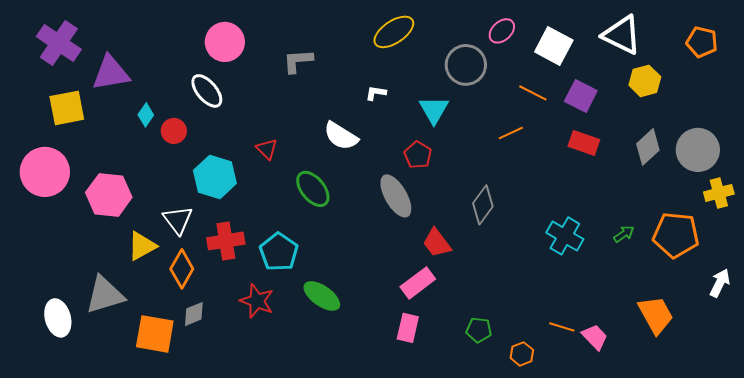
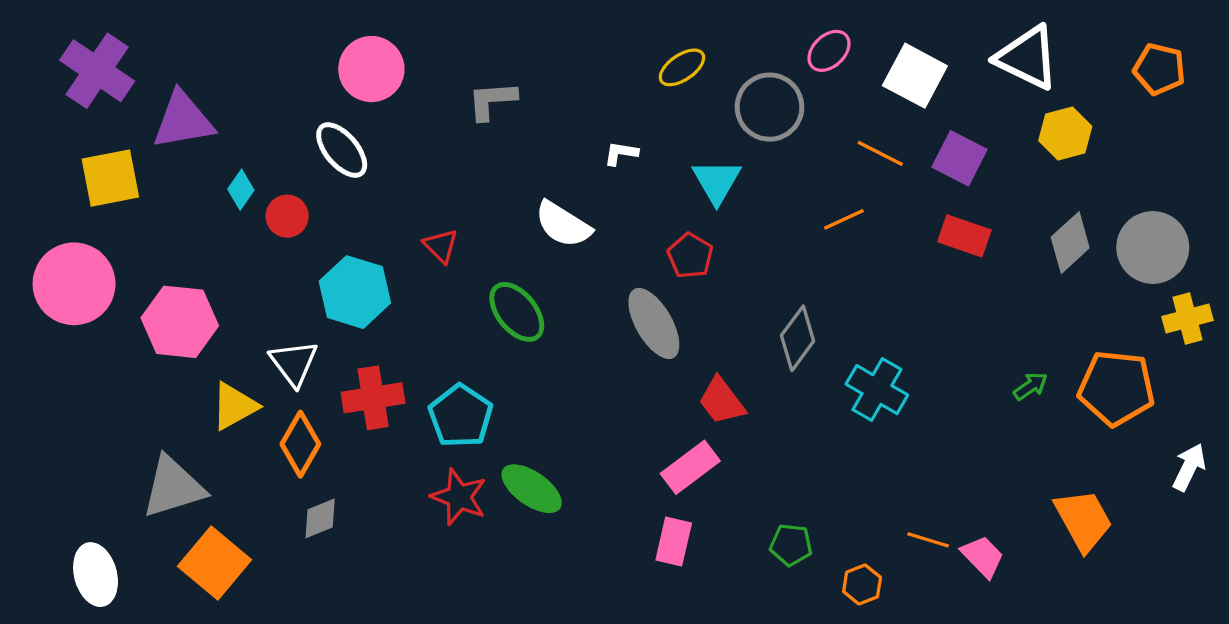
yellow ellipse: (394, 32) -> (682, 67), moved, size x0.7
cyan cross: (565, 236) -> (877, 390), moved
red star: (257, 301) -> (459, 497), moved
white ellipse: (58, 318) -> (96, 575), moved
orange square: (155, 334) -> (214, 563), moved, turned 30

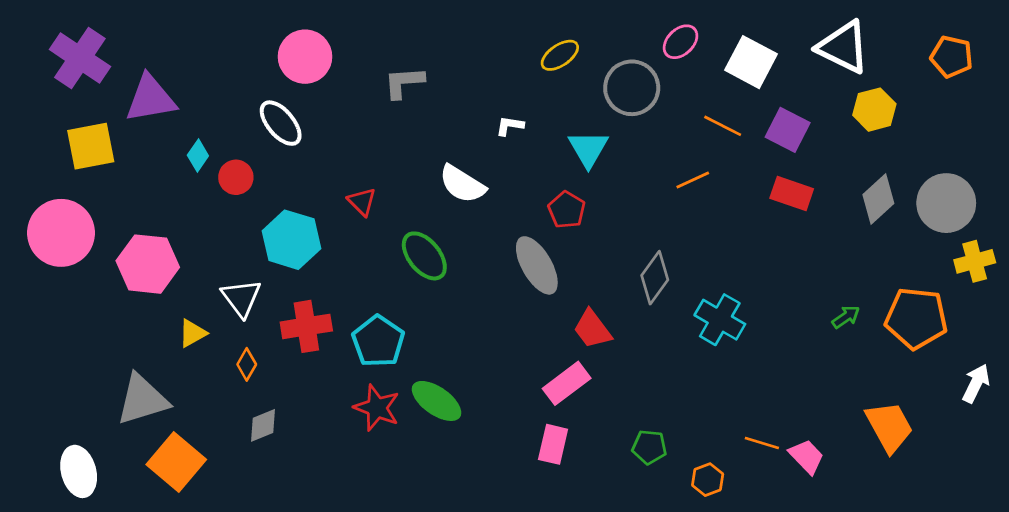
yellow triangle: (234, 406) -> (192, 333), size x0.7
orange diamond: (300, 444) -> (247, 364), size x0.6

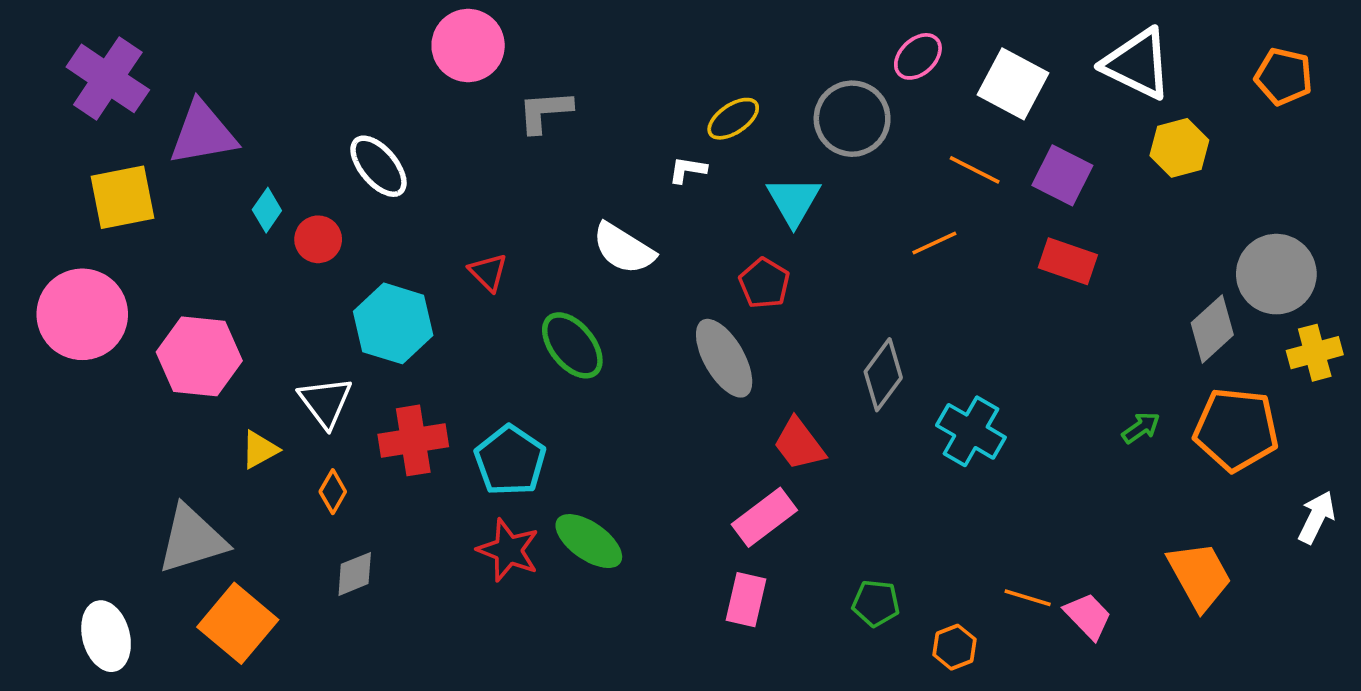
yellow ellipse: (560, 55) -> (733, 119), moved
pink circle: (305, 57) -> (468, 45), moved
gray diamond: (878, 199) -> (1212, 329), moved

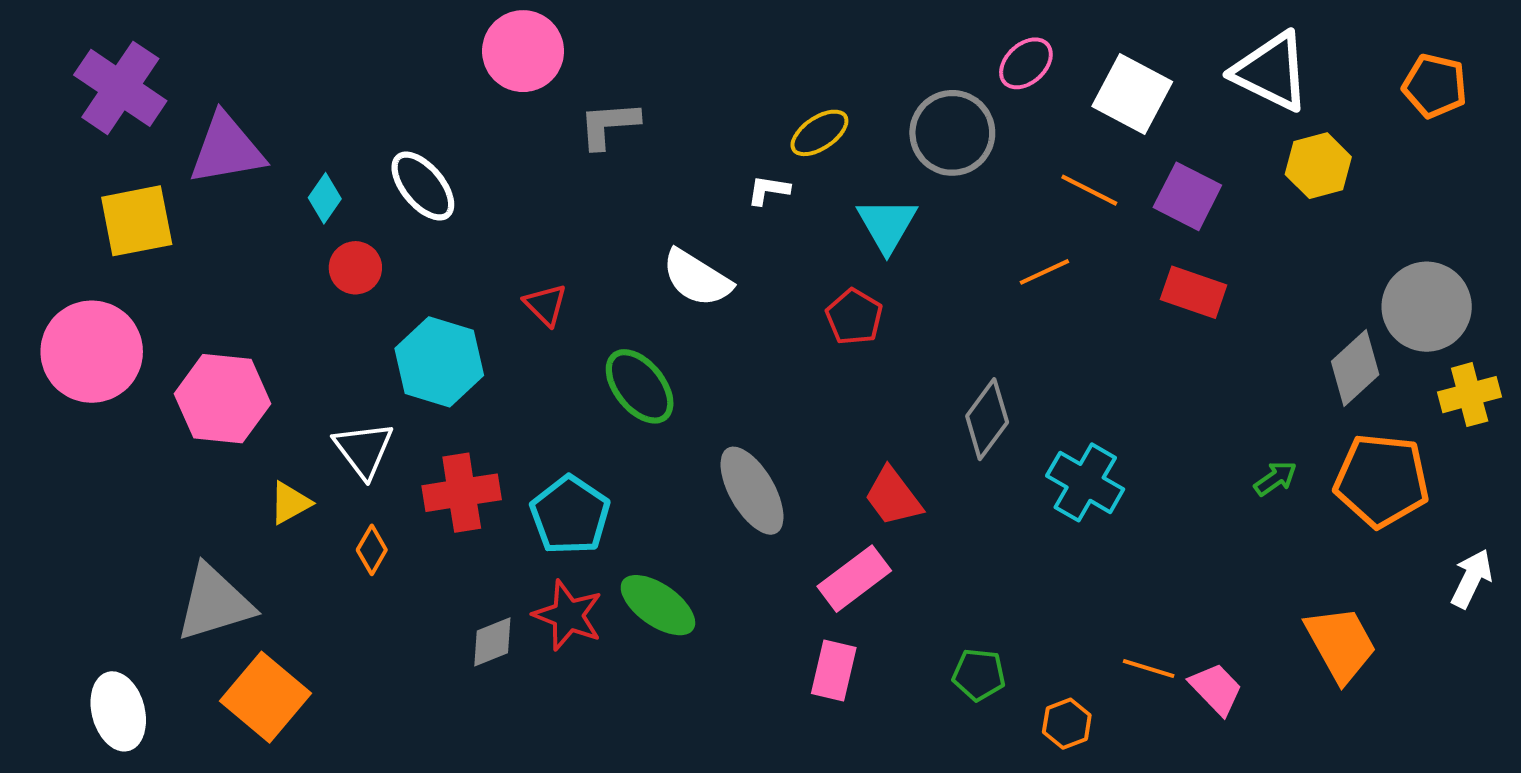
cyan diamond: (267, 210) -> (325, 198), moved
gray ellipse: (724, 358) -> (752, 491), moved
gray diamond: (355, 574) -> (492, 642), moved

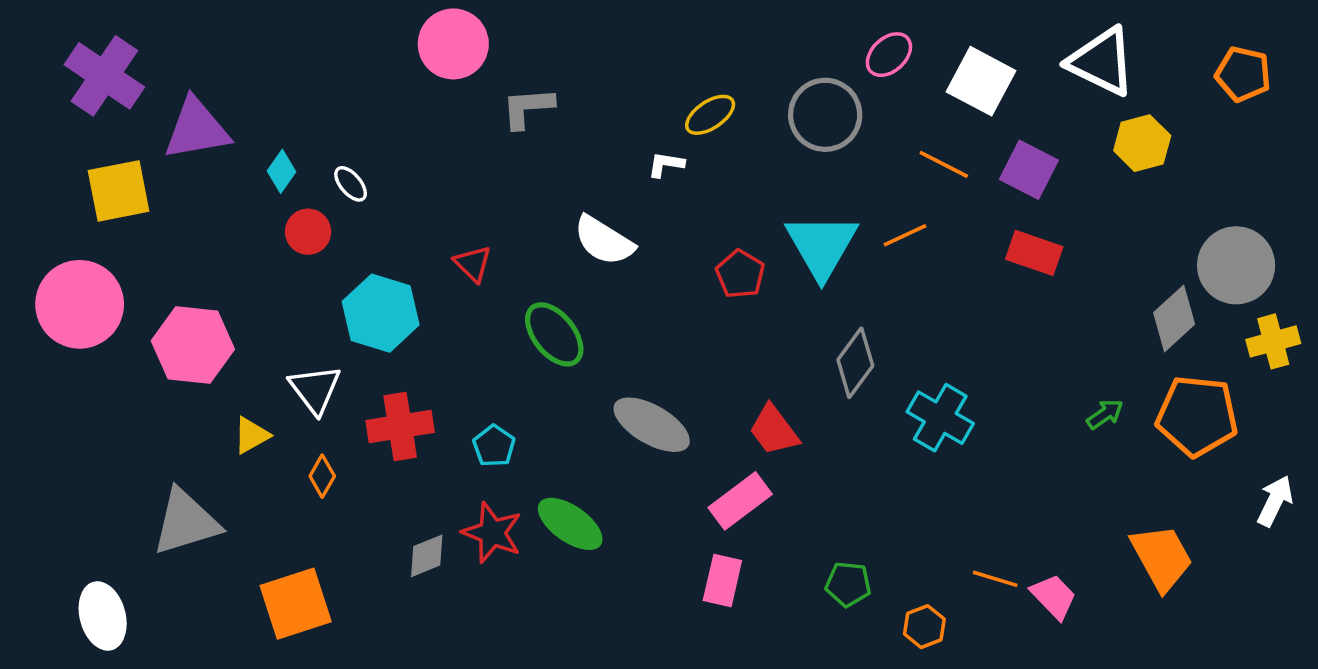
white ellipse: (423, 186) -> (351, 184), moved, size x0.6
cyan triangle: (887, 225) -> (822, 246), moved, size x1.4
gray ellipse: (752, 491) -> (652, 425), turned -30
cyan pentagon: (570, 515) -> (494, 446), size x0.6
orange square: (265, 697) -> (296, 604), moved, turned 32

